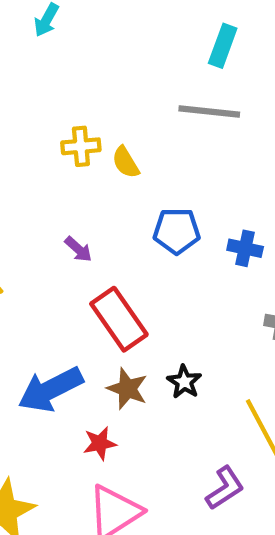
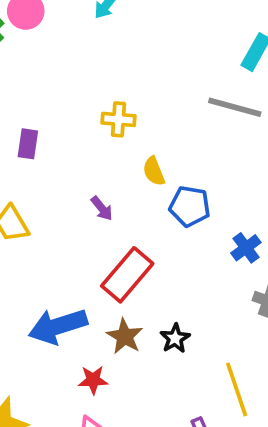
yellow semicircle: (126, 162) -> (154, 171), moved
blue cross: (245, 248) -> (246, 248), moved, turned 32
red rectangle: (119, 319) -> (127, 275), turned 66

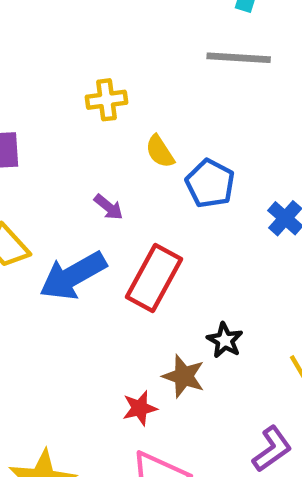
blue pentagon: (190, 206) -> (210, 184), turned 30
blue arrow: (58, 326) -> (73, 276), moved
brown star: (125, 336) -> (184, 376), moved

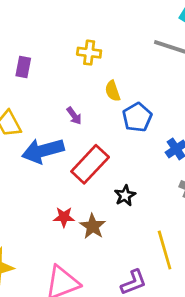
black star: (225, 340) -> (125, 196), moved
red star: (140, 408) -> (64, 217), moved

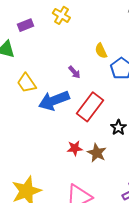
yellow cross: (89, 53) -> (61, 15), moved, turned 30
purple rectangle: (23, 67) -> (26, 25), moved, turned 63

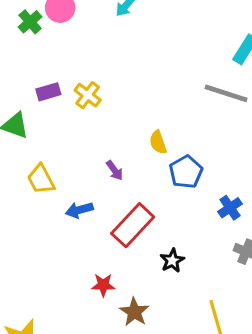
yellow cross: (61, 15) -> (88, 95), moved
blue arrow: (54, 101) -> (79, 210), size x0.6
brown star: (97, 153) -> (134, 312), moved

